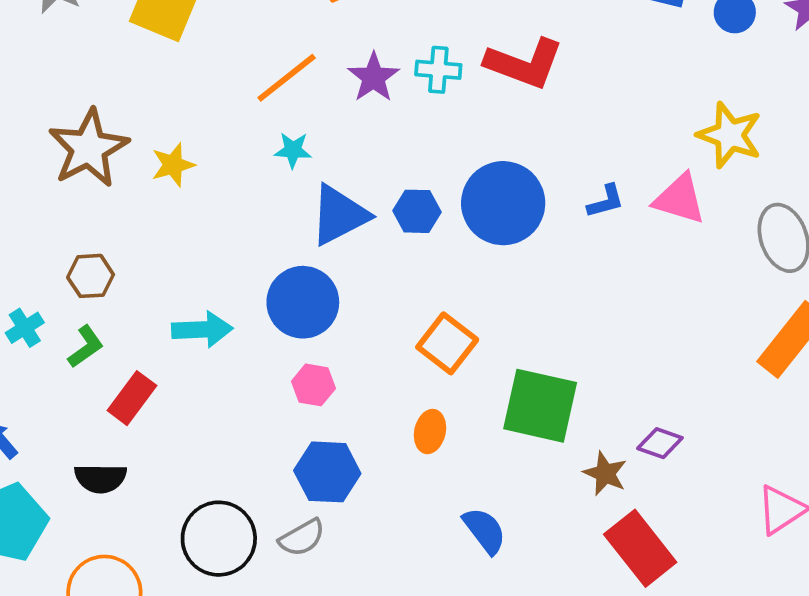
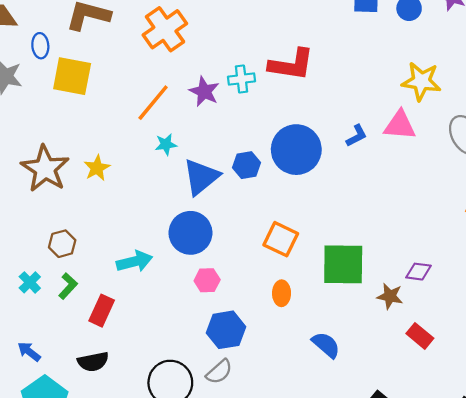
red rectangle: (640, 548) -> (420, 336), size x0.6

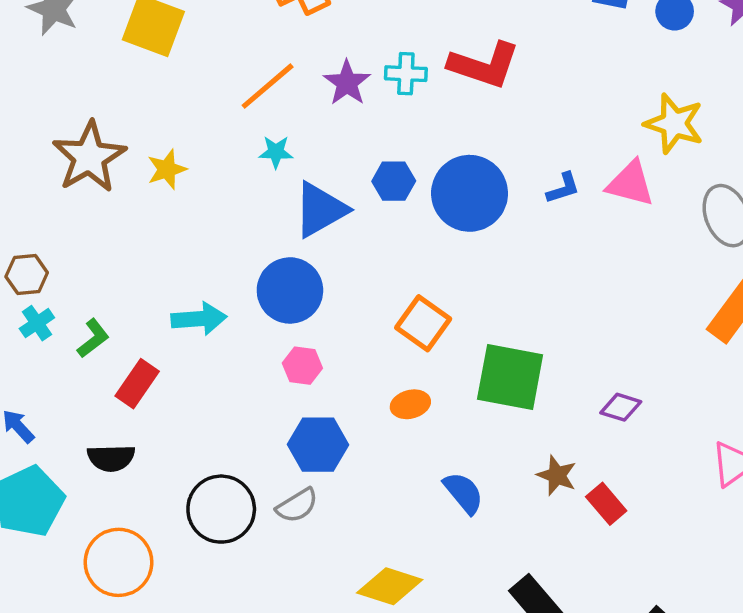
blue hexagon: (246, 165) -> (394, 181), moved
brown hexagon: (62, 244) -> (27, 275), moved
orange ellipse: (282, 293) -> (410, 404), turned 65
brown star: (390, 296) -> (557, 475), moved

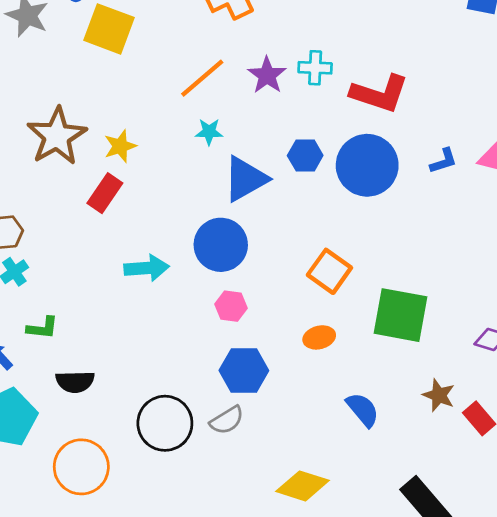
red L-shape: (484, 65) -> (379, 94), moved
green L-shape: (93, 338) -> (42, 328), moved, turned 44
red rectangle: (137, 384) -> (105, 193), moved

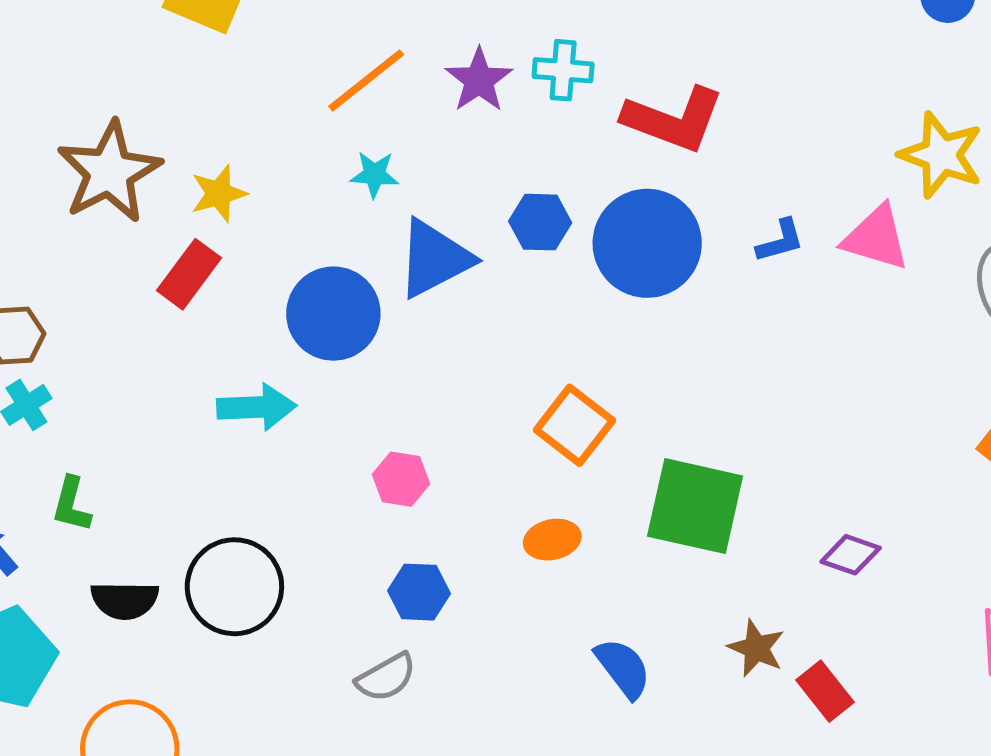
blue circle: (221, 245) -> (333, 314), moved
green L-shape: (42, 328) -> (72, 504), turned 96
blue hexagon: (244, 371) -> (419, 592), size x0.7
black circle: (165, 423) -> (234, 587), moved

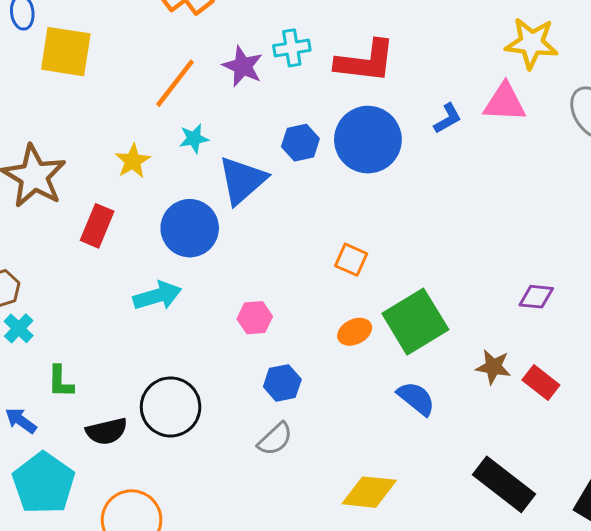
yellow star: (219, 194) -> (133, 161), moved
orange square: (575, 425) -> (351, 260), size x0.7
green square: (695, 506) -> (415, 322), moved, turned -30

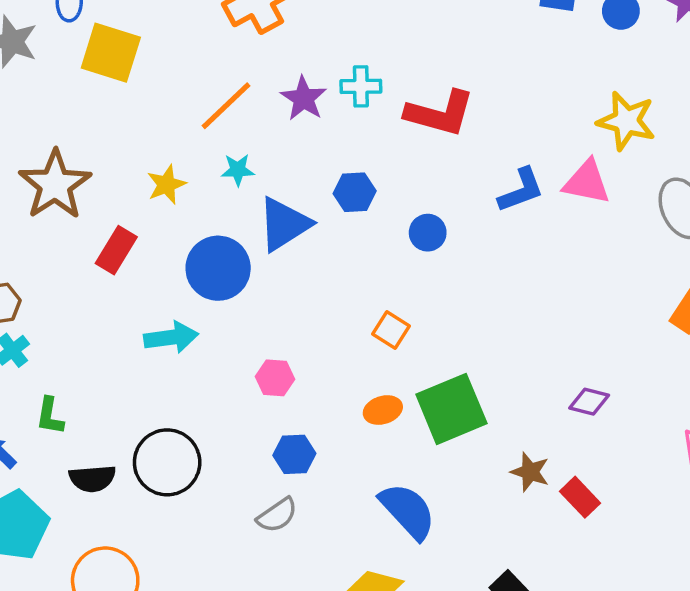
blue L-shape: (448, 118) -> (521, 190), size x1.4
blue circle: (368, 140) -> (428, 233), moved, size x0.5
blue semicircle: (416, 398) -> (408, 511), moved, size x1.4

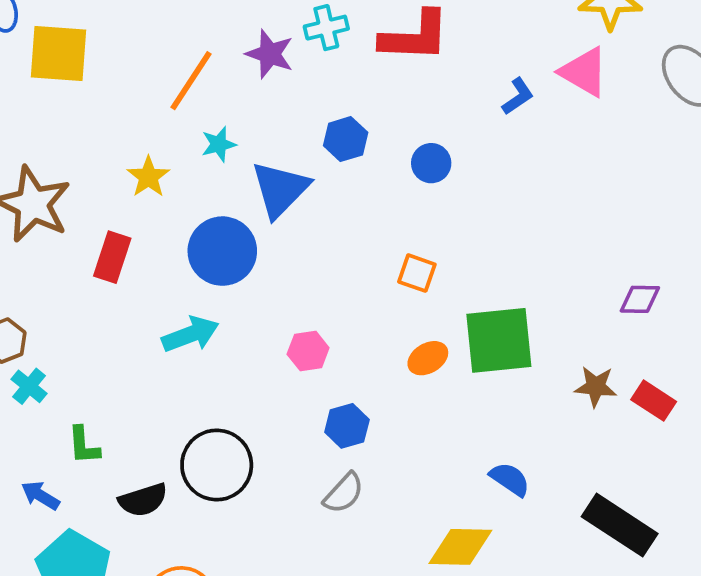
pink triangle: (587, 182) -> (584, 72), turned 32
blue L-shape: (521, 190) -> (518, 96), size x0.7
green square: (451, 409) -> (499, 340), turned 30
blue semicircle: (408, 511) -> (510, 479), moved, size x0.6

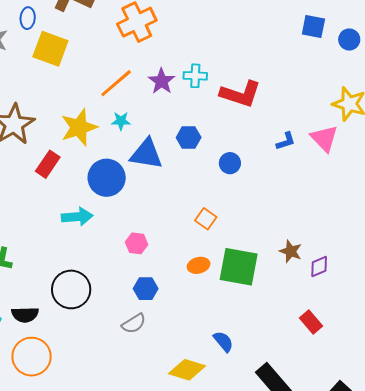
yellow star: (148, 177) -> (79, 127), size x1.6
blue triangle: (280, 189) -> (146, 154), turned 39
purple diamond: (640, 299) -> (319, 267), turned -40
brown star: (596, 387) -> (291, 251), moved
black semicircle: (143, 500) -> (25, 315), moved

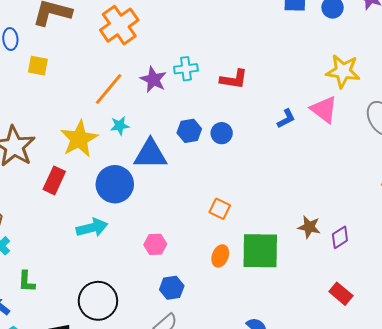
yellow square: (50, 49) -> (38, 66), size x0.6
red L-shape: (241, 94) -> (234, 79), size x0.7
blue circle: (230, 163) -> (222, 133), moved
orange ellipse: (199, 265) -> (220, 256), turned -45

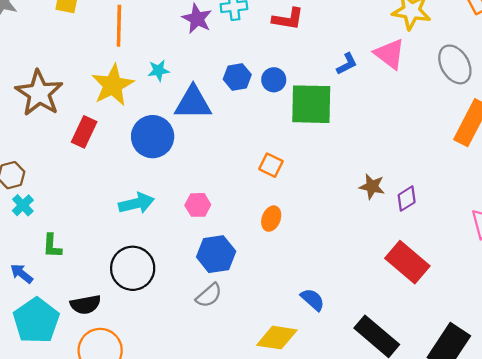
orange line: (109, 89) -> (119, 26), moved, turned -39
cyan arrow: (92, 228) -> (136, 203), moved
green square: (260, 251) -> (311, 104), moved
blue hexagon: (172, 288) -> (216, 254), size x1.4
red rectangle: (341, 294) -> (407, 262), size x1.6

